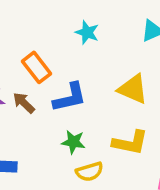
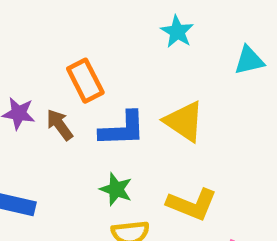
cyan star: (87, 32) -> (177, 32), moved
yellow triangle: (133, 89) -> (184, 121), moved

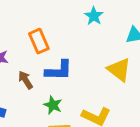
yellow triangle: (184, 121) -> (119, 70), moved
brown arrow: (60, 125) -> (26, 80), moved

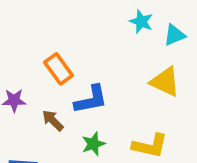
cyan star: (94, 16) -> (141, 22), moved
green star: (53, 105) -> (93, 144), turned -30

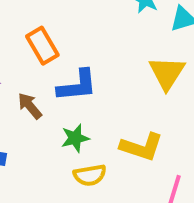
yellow triangle: (165, 82) -> (167, 73), turned 32

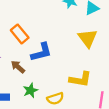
green star: (75, 138) -> (30, 90), moved

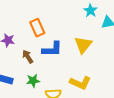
yellow triangle: (88, 38) -> (83, 45), moved

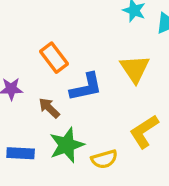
green star: (33, 81) -> (67, 145), size x1.5
yellow L-shape: (80, 83) -> (144, 131), turned 135

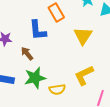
orange rectangle: (54, 58) -> (56, 13), moved
blue L-shape: (86, 87) -> (38, 30), moved, turned 90

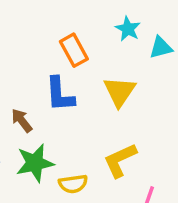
blue L-shape: (38, 30) -> (60, 94), moved

